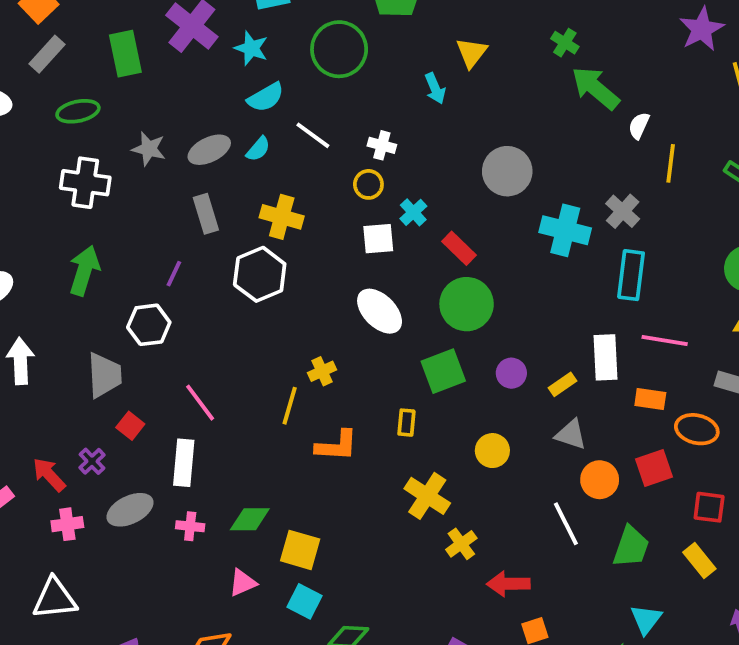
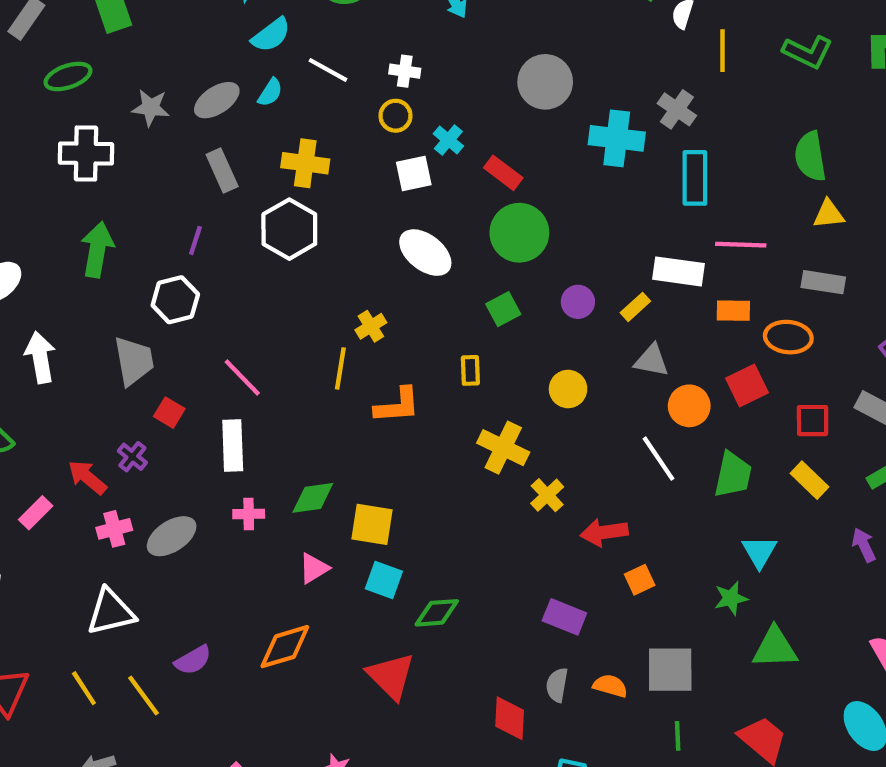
white rectangle: (606, 357) -> (679, 271), turned -72
green square: (443, 371) -> (503, 309), size x0.7
gray ellipse: (130, 510) -> (172, 536), moved

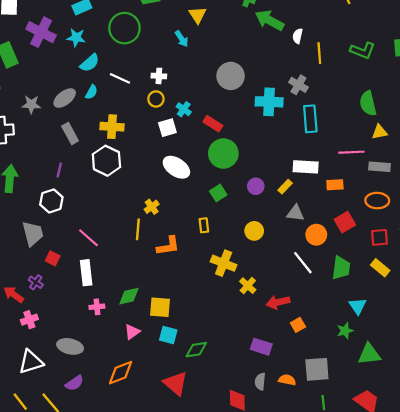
pink line: (741, 245) -> (351, 152), moved
orange ellipse: (788, 337) -> (377, 201), moved
gray ellipse: (172, 536) -> (70, 346), moved, turned 50

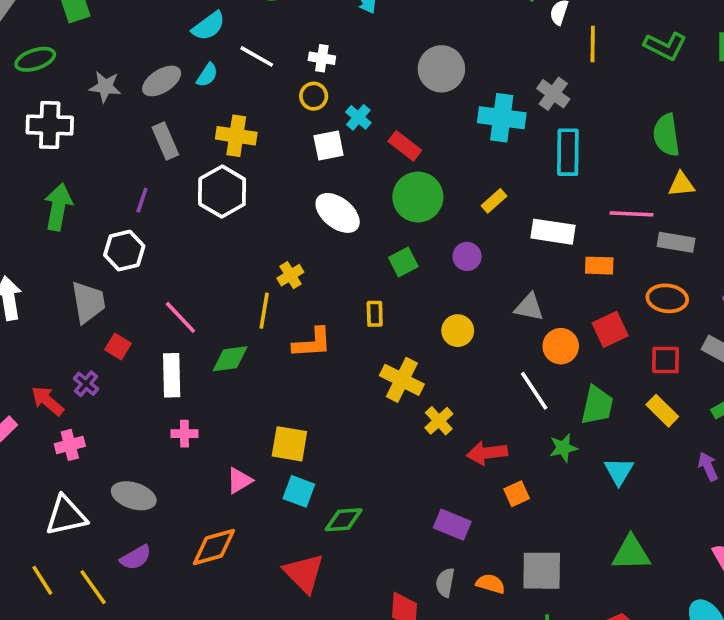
yellow rectangle: (285, 187) -> (494, 201), moved
green diamond: (129, 296) -> (230, 359), moved
green star: (345, 331) -> (563, 448), moved

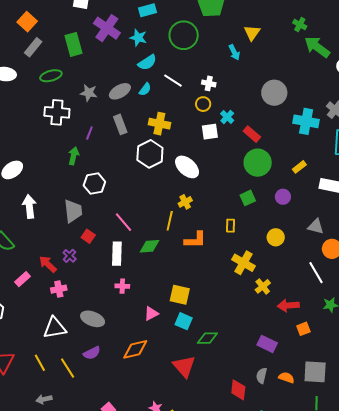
purple line: (142, 200) -> (89, 133), moved
green arrow: (58, 207) -> (74, 156), moved, size x0.7
white ellipse: (338, 213) -> (187, 167), moved

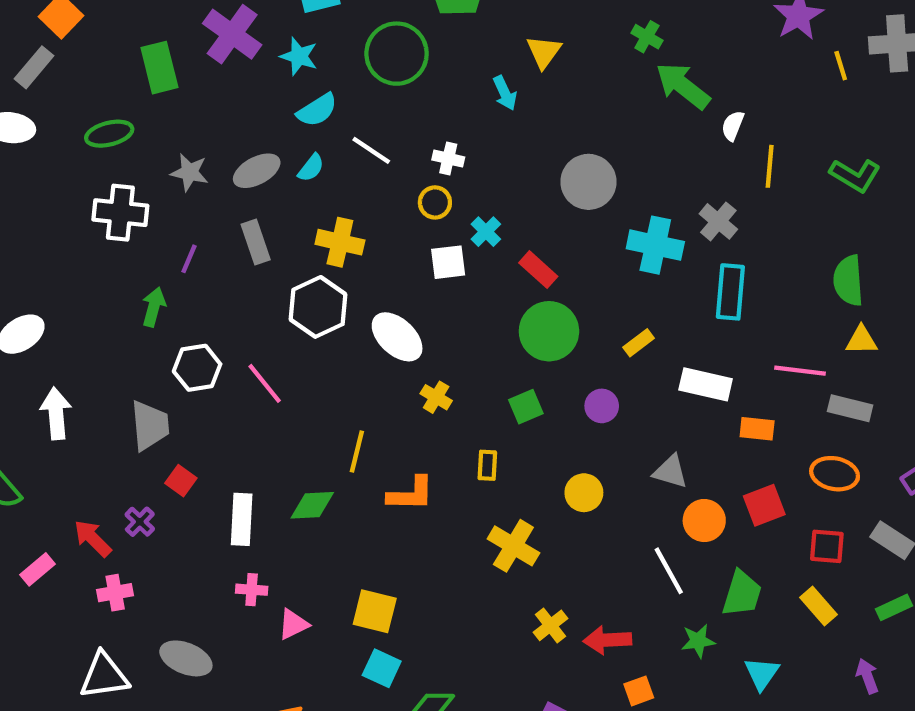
gray rectangle: (33, 47) -> (34, 67), moved
yellow cross: (185, 202) -> (436, 397), moved, turned -32
pink line: (123, 222) -> (265, 383), moved
yellow cross: (263, 286) -> (550, 625), moved
pink triangle: (151, 314) -> (293, 624), moved

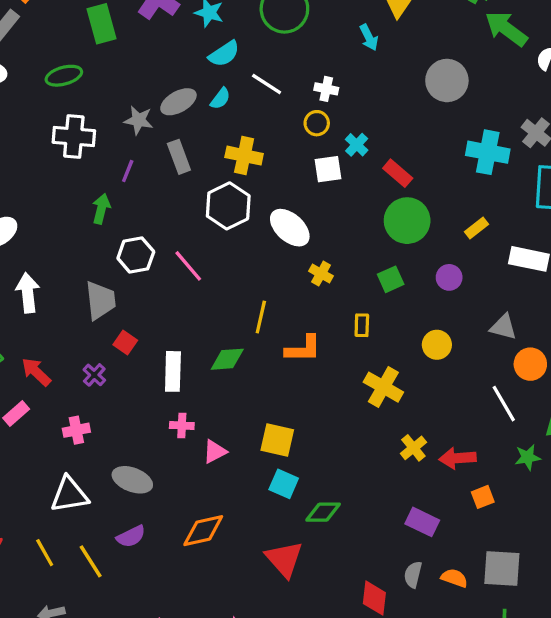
gray star: (189, 172) -> (139, 120), moved
gray circle: (588, 182) -> (447, 80), moved
red arrow: (93, 538) -> (36, 372), moved

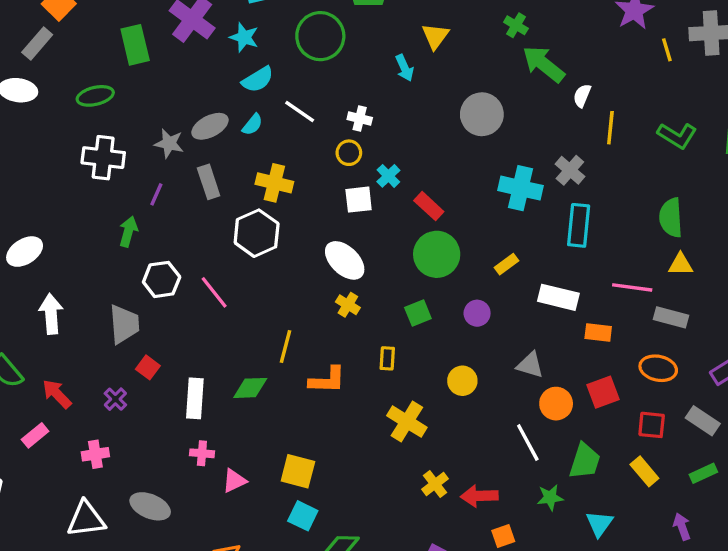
white ellipse: (290, 228) -> (345, 260), moved

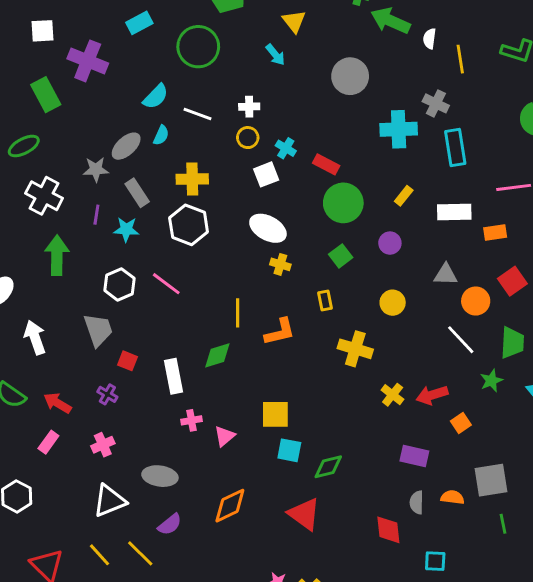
cyan star: (244, 37) -> (126, 229), moved
white cross: (103, 158) -> (44, 196), turned 36
green arrow: (128, 232) -> (57, 255), moved, size x1.5

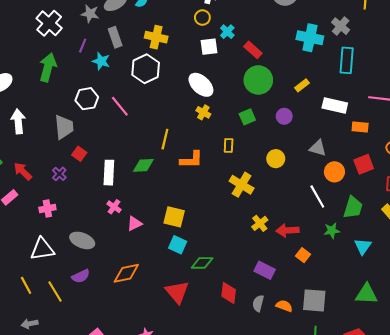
pink cross: (191, 420) -> (114, 207), turned 32
orange square: (461, 423) -> (303, 255), turned -32
red diamond: (388, 530) -> (229, 293), moved

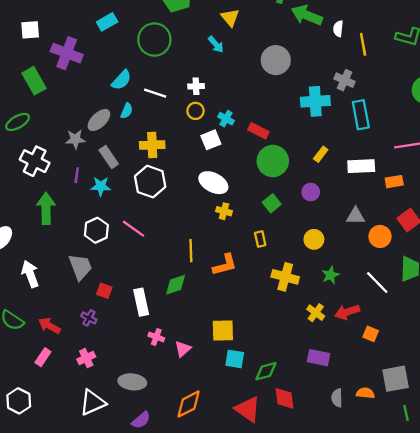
white line: (317, 196) -> (377, 282), moved
green star: (332, 231) -> (330, 275), moved
purple rectangle: (265, 270) -> (319, 358), moved
red diamond: (229, 293) -> (284, 398), moved

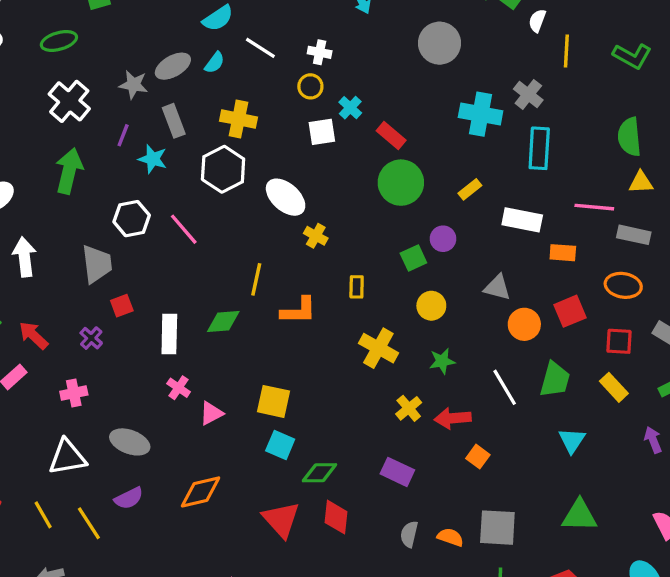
white ellipse: (213, 183) -> (286, 197), moved
green square: (272, 203) -> (413, 258), moved
red square: (104, 291) -> (122, 306), turned 35

